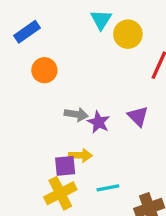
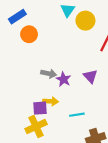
orange circle: (44, 70) -> (29, 34), moved
cyan line: (108, 188) -> (77, 115), moved

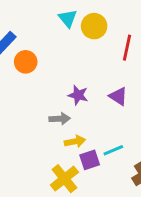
gray arrow: (49, 74) -> (60, 119), moved
purple star: (64, 79) -> (78, 95), moved
purple square: (40, 108) -> (90, 160), moved

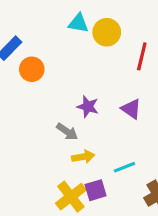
cyan triangle: (68, 18) -> (78, 23), turned -42
gray arrow: (60, 119) -> (67, 132), turned 36
purple square: (90, 160) -> (96, 190), moved

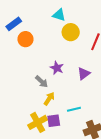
yellow circle: (107, 32) -> (71, 32), moved
purple triangle: (131, 109) -> (84, 73), turned 40
yellow arrow: (83, 157) -> (49, 99), turned -56

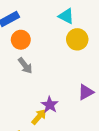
purple star: (57, 68) -> (50, 105), moved
gray arrow: (42, 82) -> (25, 66), moved

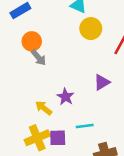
orange circle: (21, 40) -> (32, 41), moved
yellow arrow: (39, 117) -> (44, 108), moved, turned -91

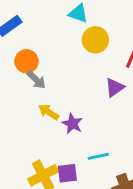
purple triangle: (102, 82) -> (115, 87), moved
yellow arrow: (44, 108) -> (49, 112), moved

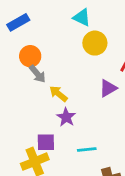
yellow arrow: (49, 112) -> (58, 94), moved
purple square: (67, 173) -> (46, 142), moved

